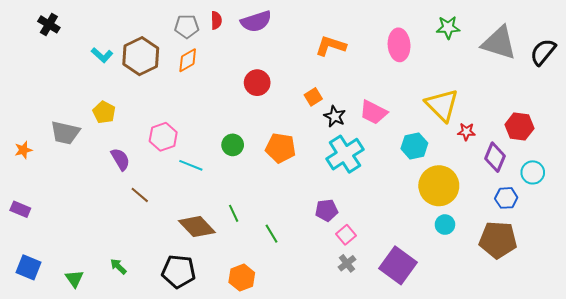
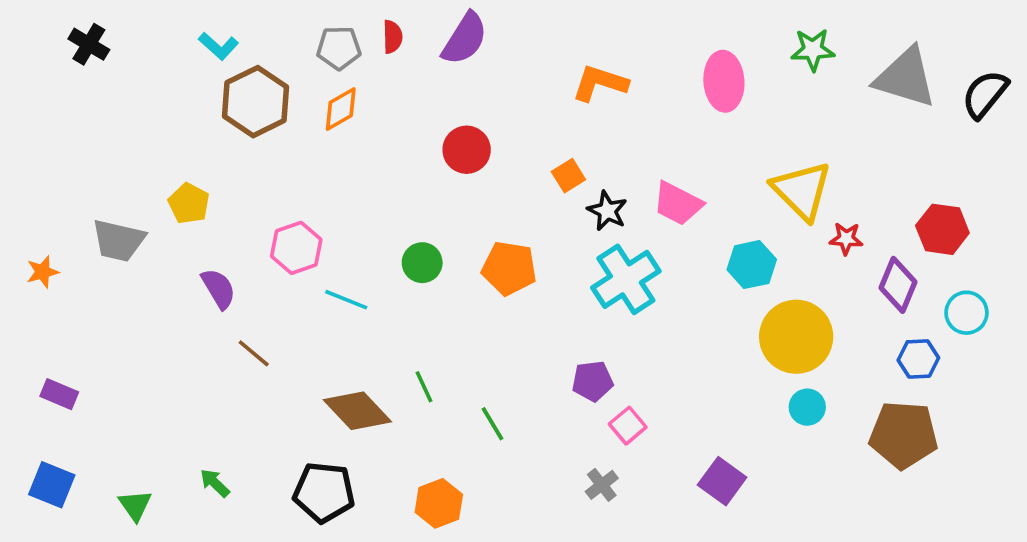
purple semicircle: (256, 21) -> (465, 39), turned -40
cyan L-shape: (102, 55) -> (218, 46), moved
purple rectangle: (20, 209) -> (59, 394), moved
gray cross: (347, 263) -> (602, 485), moved
purple square: (398, 265) -> (722, 481), size x0.7

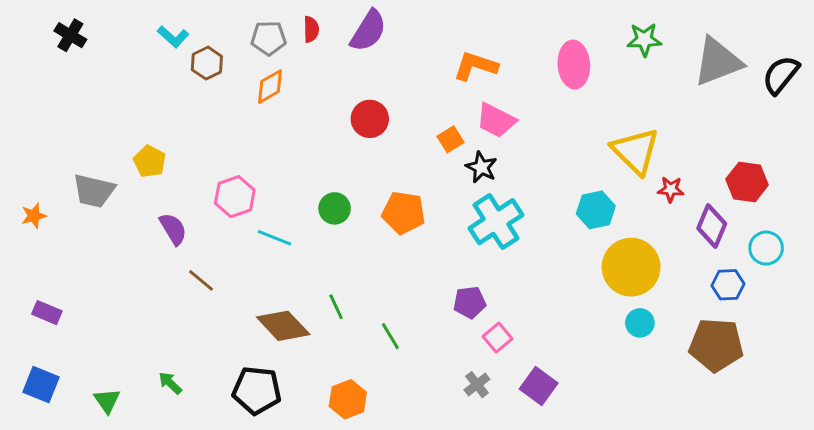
gray triangle: (905, 78) -> (718, 62), turned -38
brown hexagon: (256, 102) -> (207, 63), moved, size x0.6
pink trapezoid: (678, 203) -> (496, 120), moved
purple square: (722, 481) -> (539, 386), moved

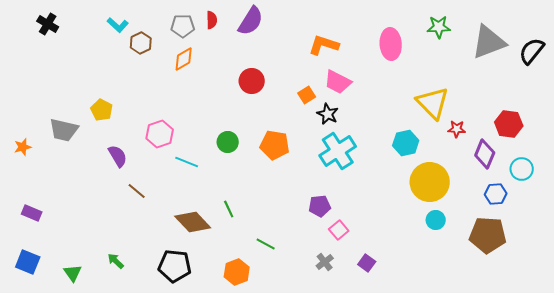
green line: (390, 336) -> (266, 244), moved, turned -30
purple square: (539, 386) -> (367, 263), size x0.7

